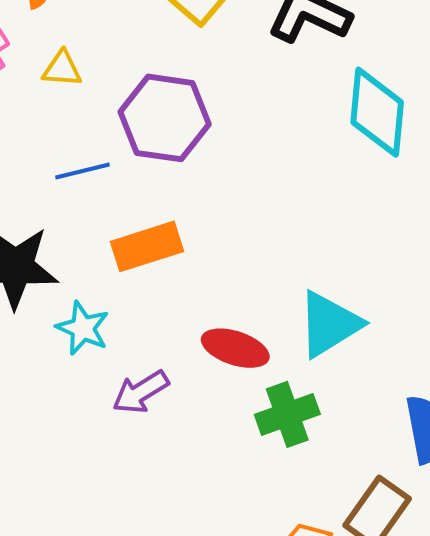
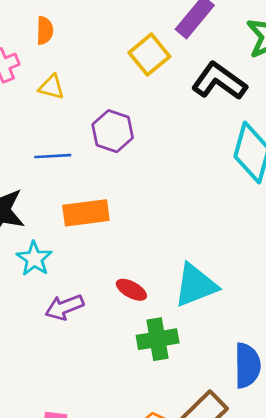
purple hexagon: (165, 118) -> (113, 131), size x0.7
red ellipse: (235, 348) -> (131, 290), size x0.7

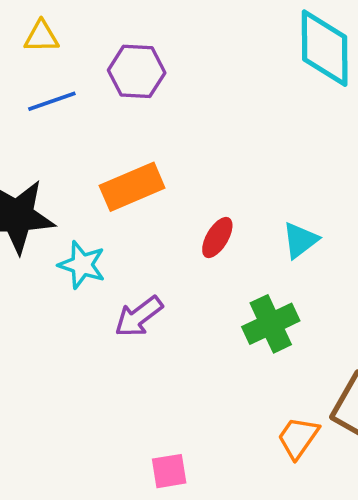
blue line: (53, 156) -> (52, 101), moved
cyan triangle: (196, 285) -> (300, 240), size x0.6
red ellipse: (131, 290) -> (217, 238), moved, turned -72

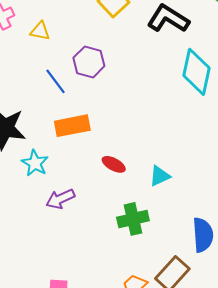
blue line: (52, 101) -> (56, 81), moved, turned 60
red ellipse: (217, 238) -> (114, 164), turned 75

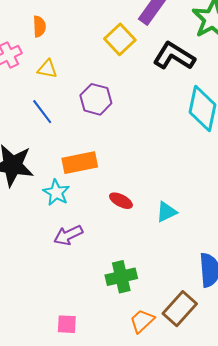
blue line: (56, 81) -> (42, 112), moved
cyan star: (35, 163) -> (56, 192), moved
green cross: (133, 219) -> (121, 277), moved

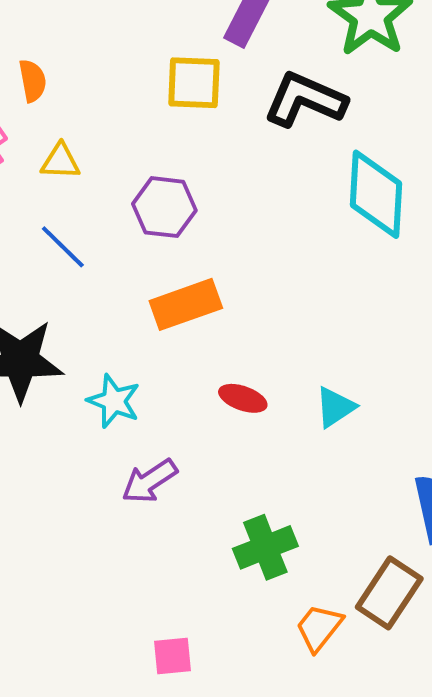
yellow square: (120, 39) -> (194, 83), turned -36
orange rectangle: (80, 163) -> (186, 304), moved

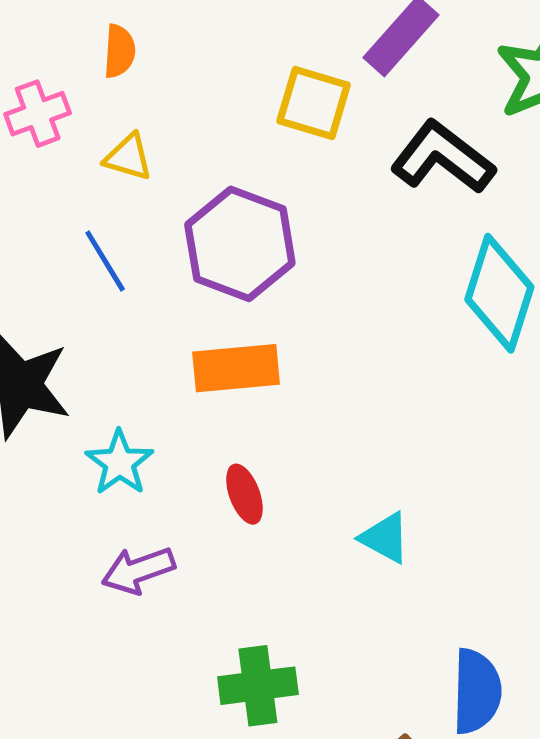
purple hexagon: (164, 207) -> (240, 244), size x1.4
red ellipse: (243, 398) -> (244, 494), moved, turned 36
cyan triangle: (335, 407) -> (385, 538), turned 48

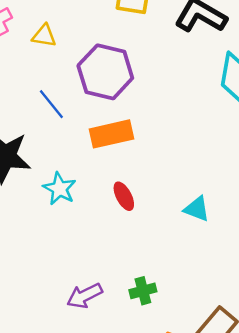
blue line: (105, 261) -> (51, 104), moved
purple arrow: (138, 570) -> (85, 296), moved
green cross: (258, 686) -> (143, 291), size x0.7

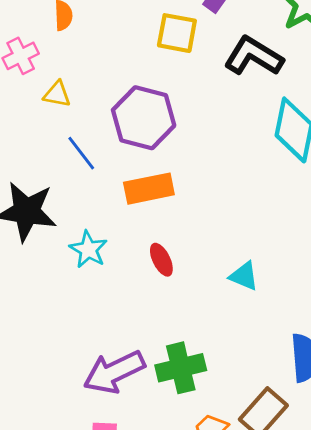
yellow triangle: (44, 36) -> (57, 94), moved
green cross: (143, 291) -> (181, 368), size x1.6
purple arrow: (85, 296) -> (114, 372), size x1.5

